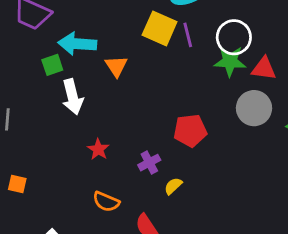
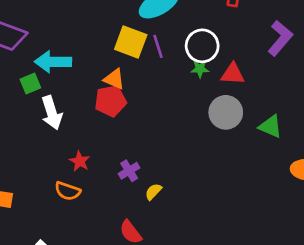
green star: (230, 61) -> (200, 69), size x0.6
orange triangle: (116, 66) -> (114, 79), moved, turned -30
red pentagon: (190, 131) -> (110, 101), moved
orange semicircle: (106, 202) -> (68, 191), moved

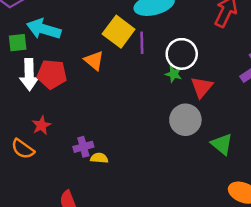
red triangle: (233, 74) -> (202, 87), turned 50
red pentagon: (110, 101) -> (52, 74), moved
yellow semicircle: (153, 192) -> (99, 158), moved, turned 35

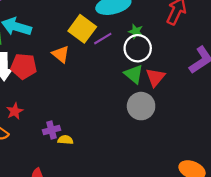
purple line: (142, 43) -> (103, 39), turned 60
green star: (174, 74) -> (136, 31), moved
green triangle: (222, 144) -> (134, 74), moved

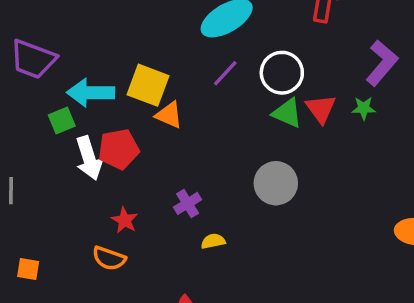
yellow square: (82, 29) -> (148, 85), moved
green star: (136, 31) -> (364, 108), moved
gray circle: (141, 106) -> (276, 183), moved
purple cross: (51, 130) -> (188, 203), moved

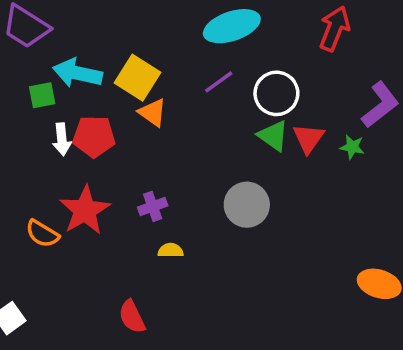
white arrow: (89, 158) -> (62, 139), size x0.7
red star: (125, 220) -> (85, 210), size x1.8
orange semicircle: (109, 258) -> (42, 234), moved

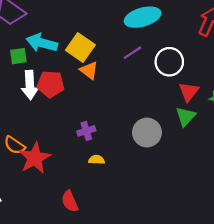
green triangle: (273, 136) -> (186, 117), moved, turned 35
white arrow: (62, 139) -> (30, 85), size x1.4
red star: (85, 210) -> (35, 158), moved

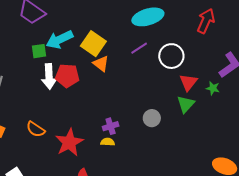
cyan arrow: (42, 43) -> (60, 39), turned -40
purple cross: (86, 131) -> (111, 126), moved
gray circle: (147, 133) -> (152, 118), size x0.7
red star: (35, 158) -> (69, 142), moved

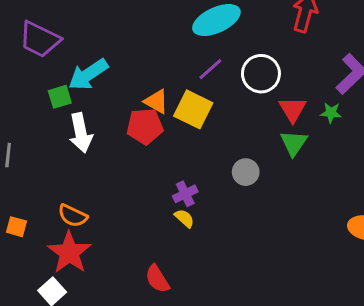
yellow square: (93, 44) -> (193, 109), moved
red pentagon: (67, 76) -> (145, 126), moved
red star: (69, 142) -> (69, 253), moved
yellow semicircle: (108, 142) -> (184, 218), turned 48

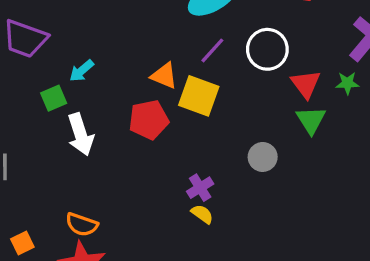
cyan arrow: (88, 75) -> (81, 71), size x0.6
orange triangle: (156, 101) -> (164, 76), moved
orange square: (16, 227) -> (22, 243), turned -35

